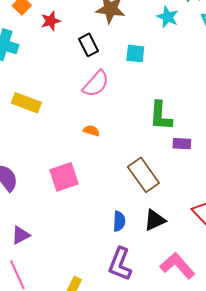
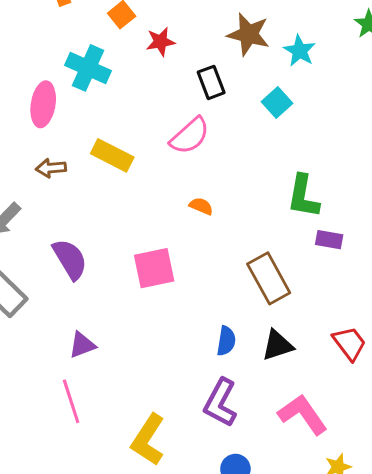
cyan star: (168, 17) -> (300, 51), moved
cyan square: (135, 54) -> (277, 102), turned 36
pink semicircle: (96, 84) -> (190, 136), moved

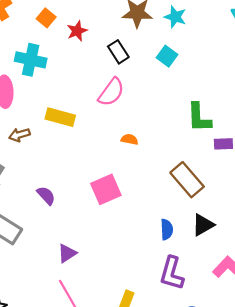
purple semicircle: (70, 259) -> (46, 195), size x0.7

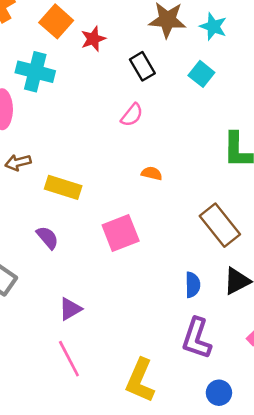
orange square: (46, 18) -> (56, 21), size x1.4
pink semicircle: (111, 92) -> (132, 115), size x0.7
yellow rectangle: (60, 117) -> (63, 187), moved

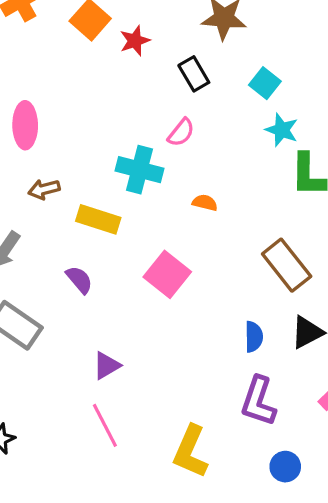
cyan star: (213, 27) -> (282, 130), moved
cyan cross: (35, 72) -> (140, 170), moved
pink square: (121, 233) -> (167, 274), turned -30

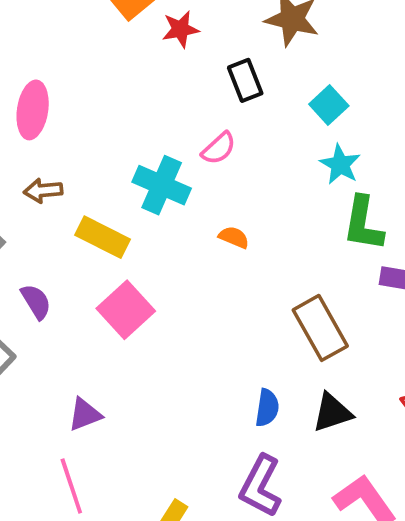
pink square: (167, 274) -> (126, 310), moved
purple semicircle: (79, 280) -> (36, 302), moved

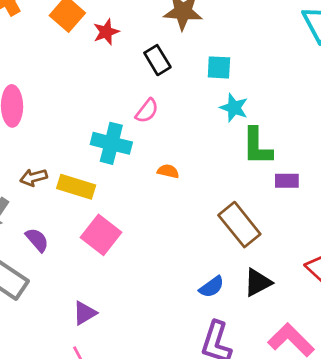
cyan square: (329, 105) -> (219, 67), turned -35
brown arrow: (43, 191) -> (34, 177), moved
blue semicircle: (267, 408) -> (212, 287), turned 55

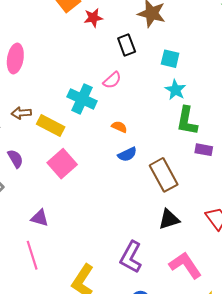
blue semicircle: (212, 287) -> (127, 154), moved
purple triangle: (85, 313) -> (40, 218), turned 36

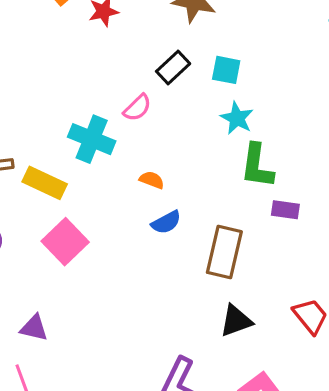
black rectangle: (127, 45) -> (173, 67), moved, turned 70
brown rectangle: (164, 175) -> (224, 252), turned 44

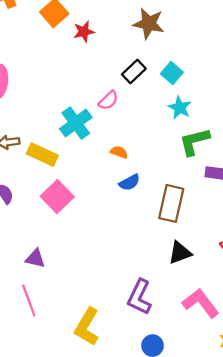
cyan square: (226, 70) -> (172, 73), turned 30
cyan cross: (92, 139) -> (76, 123), turned 32
green L-shape: (257, 166) -> (194, 142), turned 68

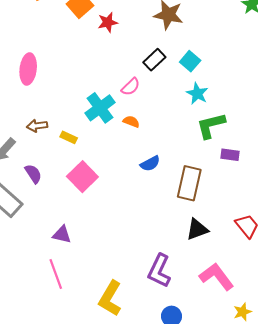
orange semicircle: (119, 152) -> (131, 122), moved
yellow rectangle: (42, 155) -> (69, 137), size x0.6

